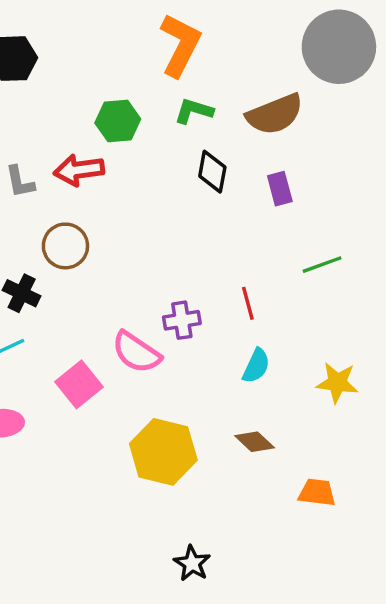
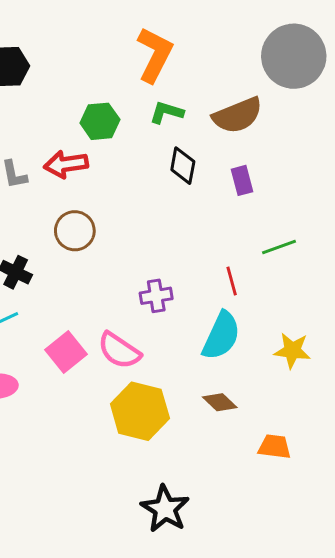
brown circle: (65, 246) -> (75, 231), moved
red line: (248, 303) -> (232, 281), moved
pink semicircle: (136, 352) -> (119, 351), moved
cyan semicircle: (256, 366) -> (221, 336), size x1.6
black star: (192, 563) -> (165, 509), size x1.5

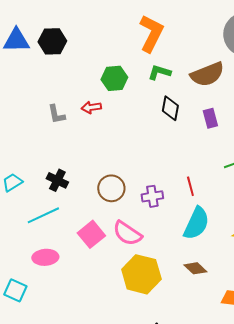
red arrow: (66, 164) -> (91, 107), size x0.7
brown circle: (75, 231) -> (111, 188), moved
red line: (232, 281) -> (190, 186), moved

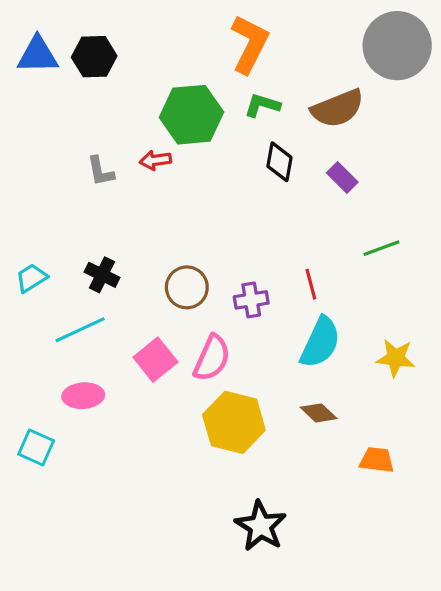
green hexagon: (114, 78) -> (192, 115), size x1.5
purple rectangle: (210, 118) -> (342, 177), turned -30
pink semicircle: (127, 233) -> (212, 358), turned -100

